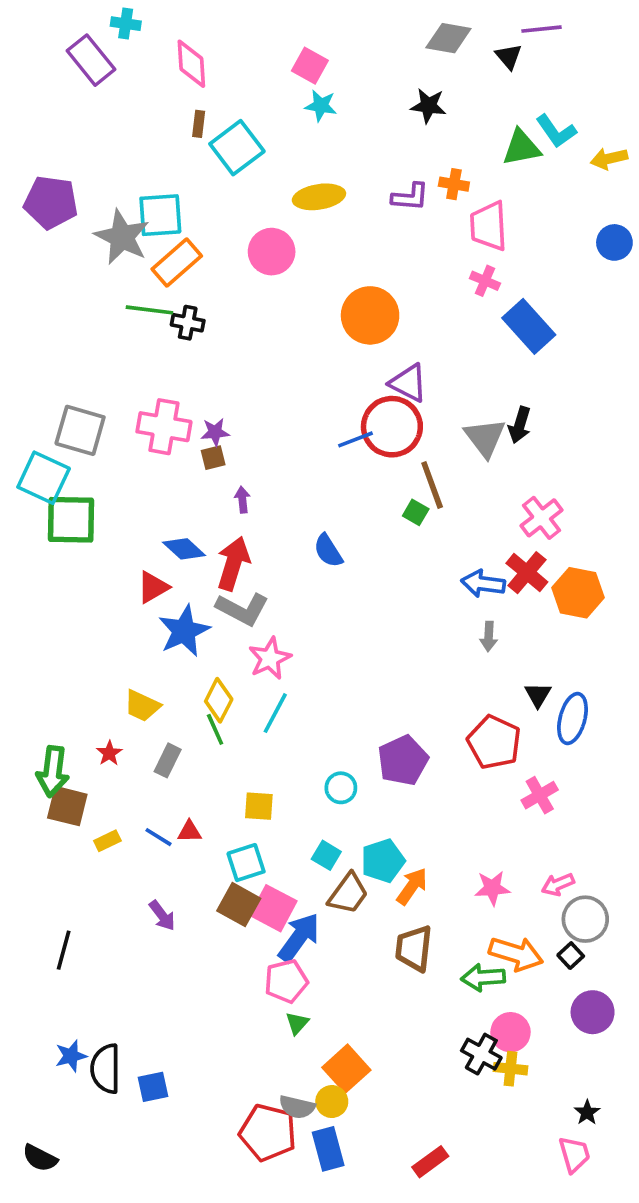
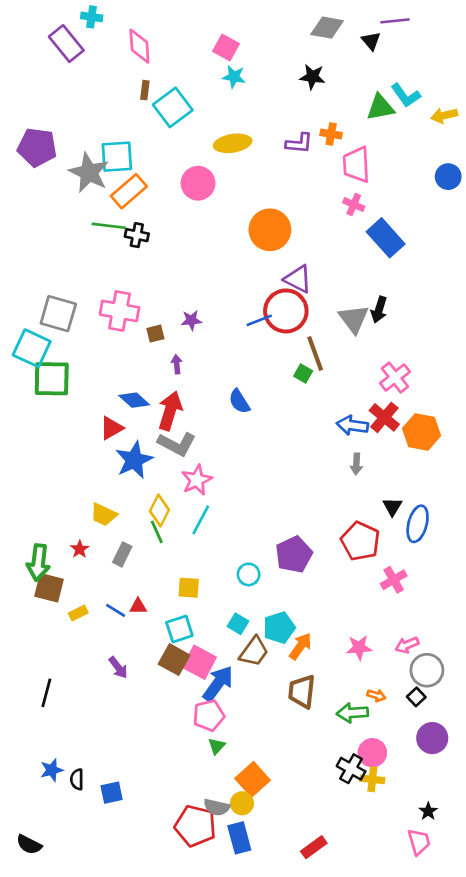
purple star: (215, 432) -> (191, 320), moved
orange arrow: (516, 954) -> (376, 696), size x0.5
black semicircle: (106, 1069) -> (77, 779), size x0.6

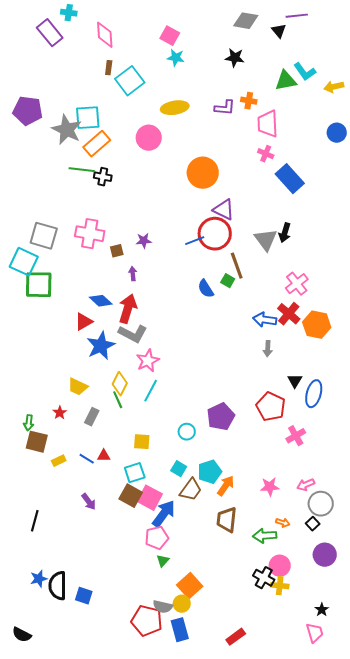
blue semicircle: (239, 401) -> (206, 289), moved
green arrow: (38, 562) -> (29, 423), size x0.6
black semicircle: (77, 779) -> (58, 586), size x1.8
blue square: (112, 793) -> (84, 596), turned 30

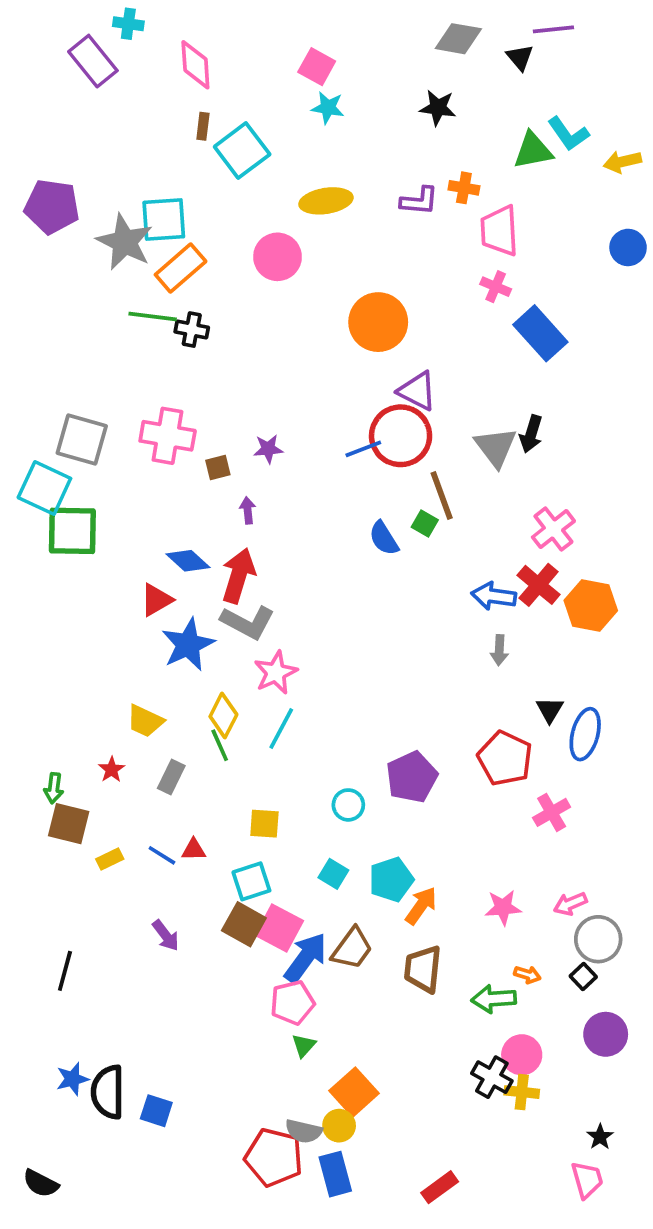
brown trapezoid: (191, 490) -> (352, 949), moved

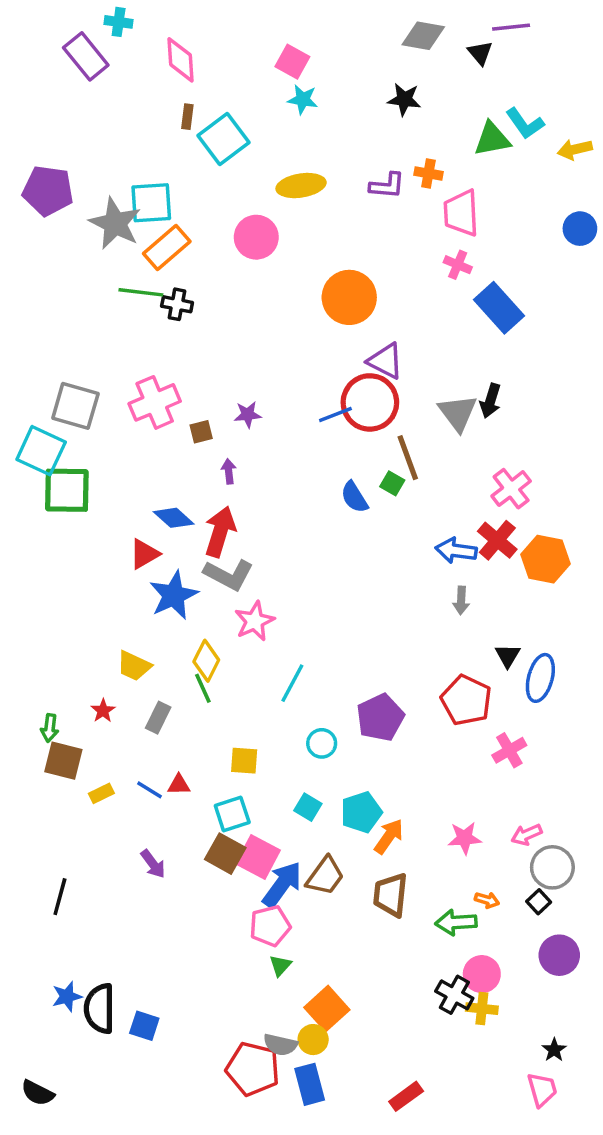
pink cross: (168, 436) -> (155, 402), turned -33
cyan line: (281, 729) -> (292, 683), moved

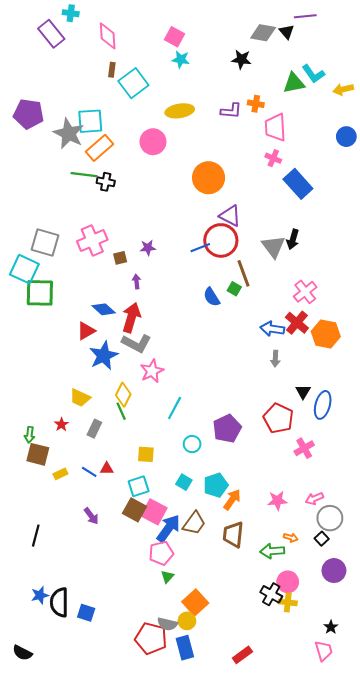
gray diamond: (423, 36) -> (263, 33), moved

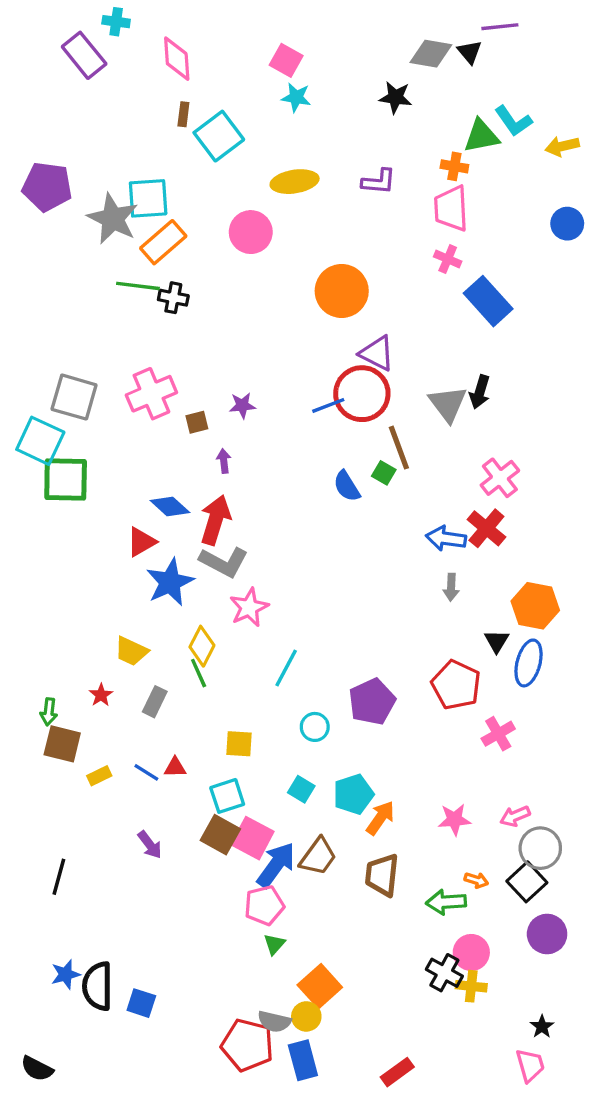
orange cross: (256, 104) -> (454, 166), moved
orange hexagon: (326, 334) -> (535, 606), moved
black square: (322, 539) -> (527, 882), size x1.6

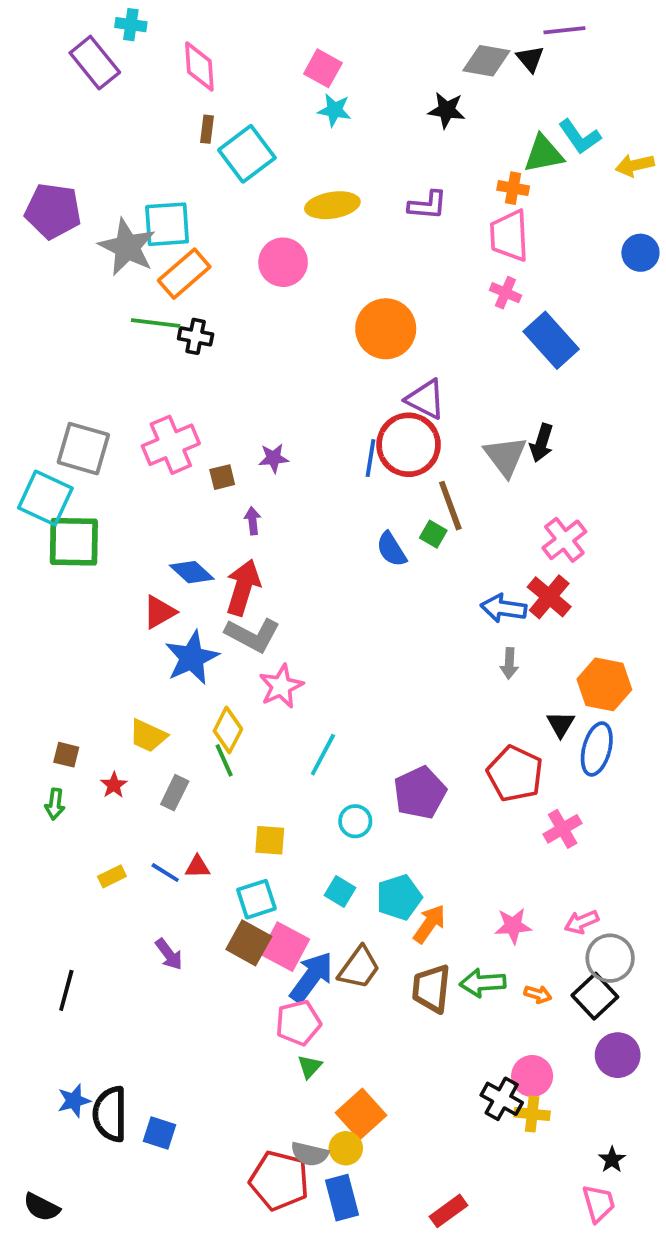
blue line: (328, 405) -> (370, 458), turned -60
brown square: (62, 744) -> (66, 755), moved, size x0.6
green arrow: (446, 902) -> (483, 983), moved

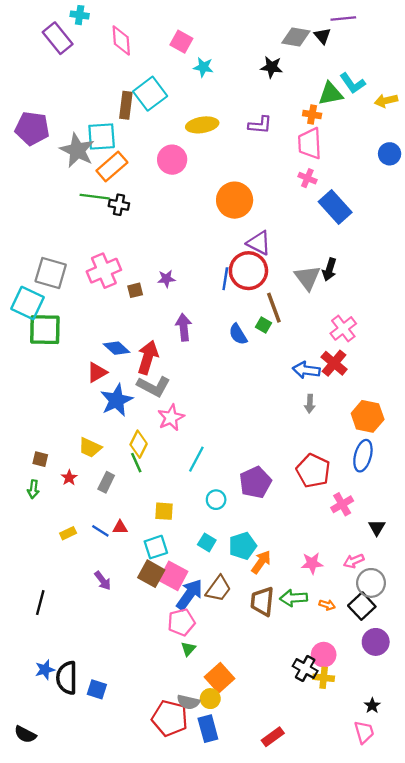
pink square: (323, 68) -> (181, 42), moved
brown rectangle: (207, 129) -> (126, 105), moved, size x1.6
purple arrow: (253, 521) -> (184, 327), moved, size x1.6
black triangle: (561, 724) -> (377, 527), moved

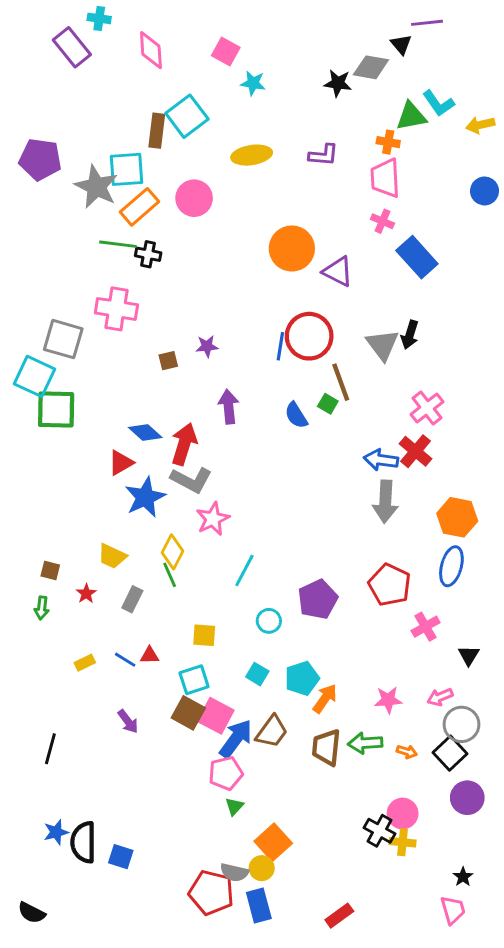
gray diamond: (296, 37) -> (371, 67), moved
pink circle: (172, 160) -> (194, 198), moved
purple triangle: (259, 243) -> (338, 271), moved
pink cross: (104, 271) -> (116, 309), moved, turned 32
gray arrow: (310, 404) -> (385, 502), size x1.8

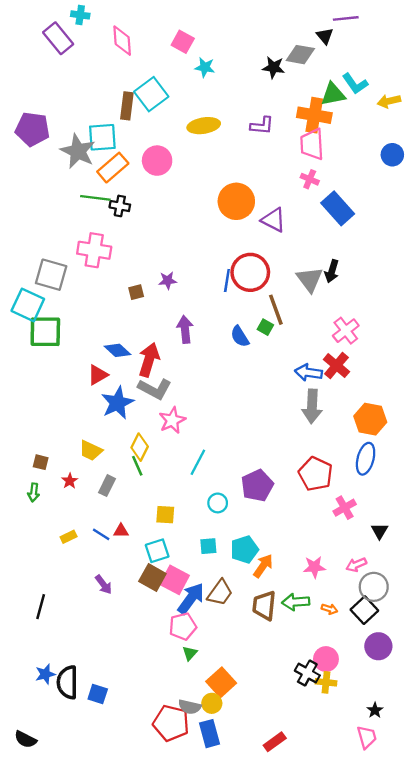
orange cross: (388, 142) -> (314, 115), size x1.8
cyan square: (257, 674) -> (208, 546), turned -36

